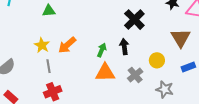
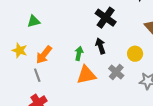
green triangle: (49, 11) -> (34, 21), moved
yellow star: (42, 45) -> (20, 50), moved
gray line: (49, 66) -> (37, 75), moved

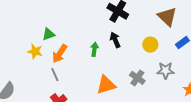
green triangle: (34, 21) -> (49, 34), moved
gray cross: (116, 72) -> (137, 78), moved
orange triangle: (86, 75) -> (106, 85), moved

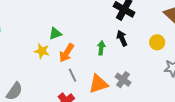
gray line: (55, 75) -> (72, 75), moved
gray cross: (137, 78) -> (123, 80), moved
orange triangle: (106, 85) -> (98, 84), moved

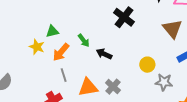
black arrow: (122, 38) -> (104, 54), moved, turned -49
yellow circle: (157, 42) -> (147, 65), moved
green arrow: (101, 48) -> (84, 40), moved, turned 128

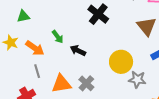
green triangle: (52, 31) -> (23, 16), moved
orange arrow: (61, 52) -> (35, 48), turned -96
yellow circle: (147, 65) -> (121, 62), size x1.5

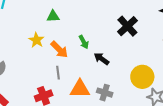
gray cross: (86, 83) -> (105, 93), turned -35

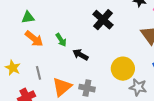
yellow star: (36, 40) -> (13, 68), moved
orange arrow: (59, 50) -> (34, 39), moved
orange triangle: (80, 89) -> (62, 87), turned -35

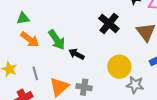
black cross: (103, 20) -> (109, 24), moved
green arrow: (61, 40) -> (57, 40), size x1.5

